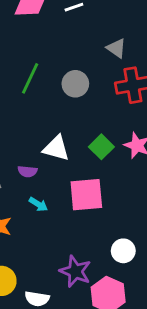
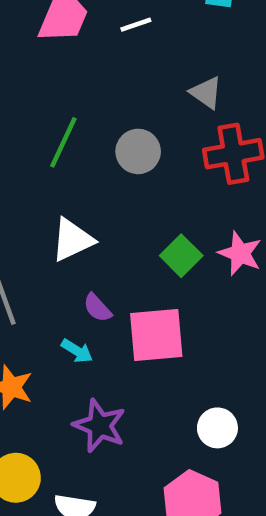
white triangle: (56, 148) -> (72, 240), moved, turned -40
purple semicircle: (27, 171) -> (97, 308), moved, turned 42
purple star: (75, 271) -> (100, 426), moved

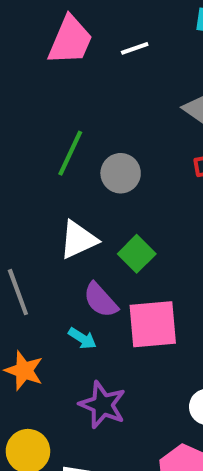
gray circle: (138, 151) -> (121, 173), moved
green square: (181, 256) -> (137, 254), moved
purple semicircle: (97, 308) -> (100, 300), size x1.4

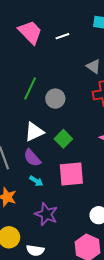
pink trapezoid: (70, 40) -> (30, 32), turned -68
purple semicircle: (100, 300) -> (32, 158), moved

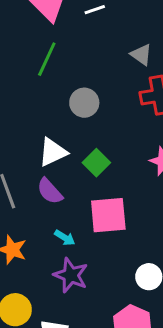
green line: (30, 88) -> (47, 59), moved
cyan arrow: (36, 181) -> (65, 238), moved

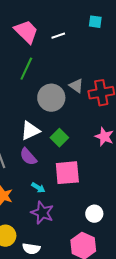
gray triangle: (141, 55) -> (76, 86), moved
gray circle: (84, 103) -> (51, 98), size x1.4

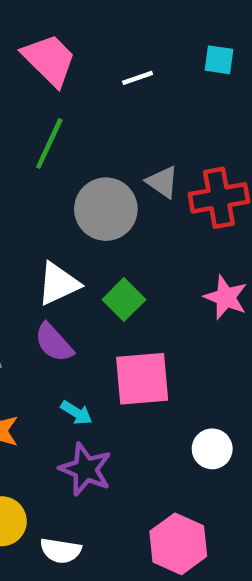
cyan square: (95, 22) -> (219, 60), moved
white line: (58, 36) -> (138, 78), moved
white circle: (94, 214) -> (212, 449), moved

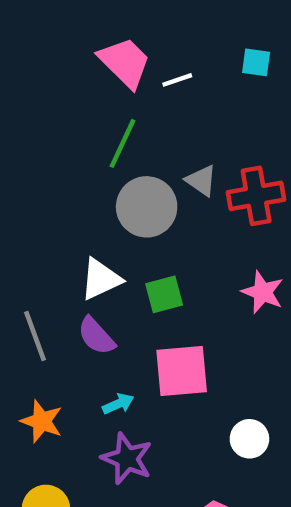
pink trapezoid: (49, 60) -> (125, 62), moved
green line: (49, 144) -> (123, 143), moved
green square: (124, 300) -> (164, 294), turned 30
cyan arrow: (76, 413) -> (118, 404), turned -56

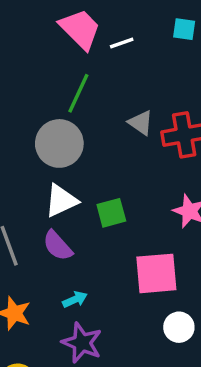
gray circle: (147, 207) -> (59, 143), moved
pink square: (182, 371) -> (156, 273), moved

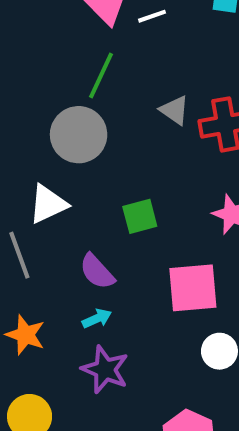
white triangle: (61, 201) -> (48, 204), moved
purple semicircle: (58, 246) -> (97, 271), moved

